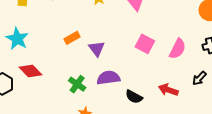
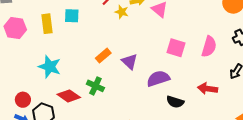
purple semicircle: (108, 78) -> (158, 78), moved
green cross: (77, 84) -> (95, 86), moved

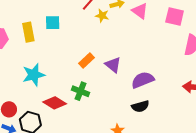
pink square: (176, 48) -> (175, 16), moved
cyan star: (50, 67) -> (34, 75), turned -30
black semicircle: (175, 102) -> (140, 106), moved, turned -30

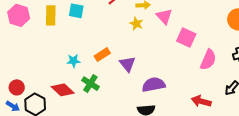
yellow star: (102, 16) -> (136, 24), moved
pink square: (175, 16) -> (186, 38), moved
cyan star: (34, 75) -> (74, 61), moved, size x0.6

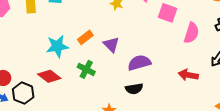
cyan star: (74, 61) -> (57, 46), size x1.6
green cross: (90, 84) -> (86, 69), moved

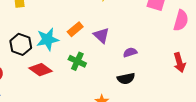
purple semicircle: (139, 63) -> (130, 52), size x0.6
red arrow: (188, 75) -> (179, 63), turned -114
black hexagon: (23, 93) -> (21, 44), moved

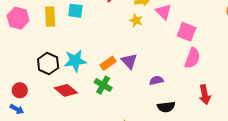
pink semicircle: (181, 20) -> (192, 58), moved
orange rectangle: (75, 29) -> (108, 63), moved
black semicircle: (126, 79) -> (166, 107), moved

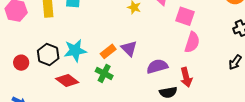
purple semicircle: (156, 80) -> (157, 66), size x1.5
red circle: (20, 90) -> (21, 63), moved
red arrow: (205, 95) -> (186, 77), moved

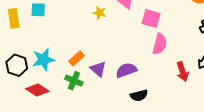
purple triangle: (129, 48) -> (98, 69), moved
red arrow: (186, 77) -> (183, 72), moved

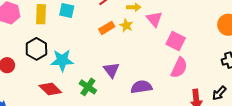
orange rectangle: (76, 58) -> (107, 28), moved
black hexagon: (17, 65) -> (36, 49), moved
purple triangle: (98, 69) -> (111, 70), moved

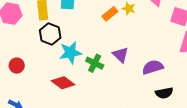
black hexagon: (36, 49) -> (50, 34), moved
green cross: (88, 87) -> (95, 63), moved

